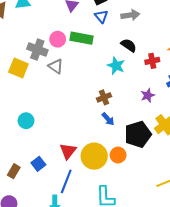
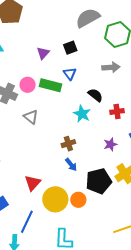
gray arrow: (130, 15) -> (111, 67), moved
blue triangle: (101, 16) -> (70, 74), moved
gray triangle: (56, 66) -> (31, 117), moved
red triangle: (68, 151) -> (33, 183), moved

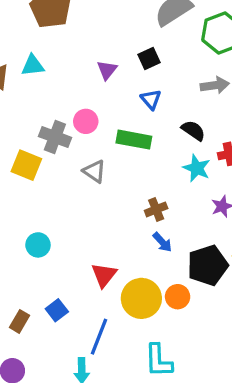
green rectangle: (51, 85) -> (134, 140), moved
cyan star: (82, 114) -> (197, 168), moved

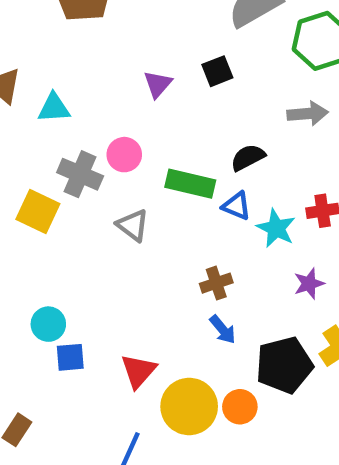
cyan triangle: (33, 66) -> (54, 108), moved
blue triangle: (151, 99) -> (237, 206), moved, turned -30
black semicircle: (193, 130) -> (248, 157), moved, turned -65
blue square: (57, 310) -> (70, 357), moved, turned 30

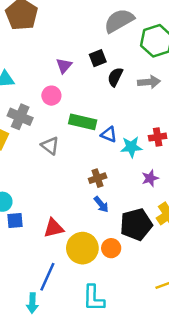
pink circle: (124, 155) -> (51, 96), moved
black semicircle: (248, 157) -> (115, 77), moved, turned -36
cyan star: (276, 228) -> (131, 147), turned -30
red triangle: (139, 371) -> (54, 228), turned 35

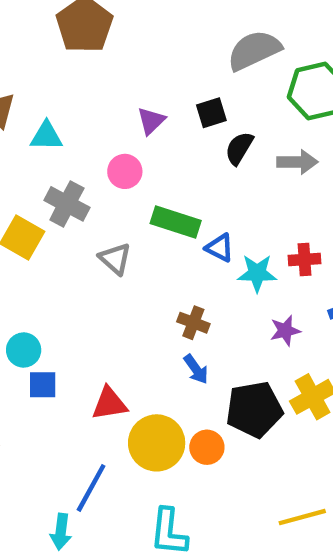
brown cross: (98, 178) -> (193, 323), turned 35

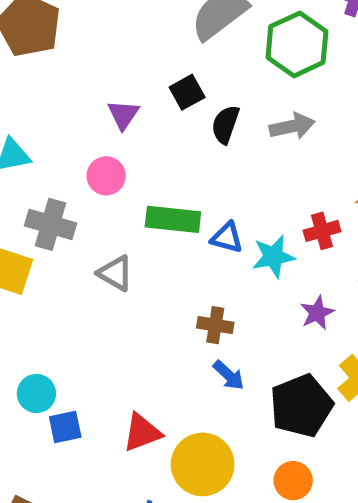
orange circle: (207, 447) -> (293, 481), moved

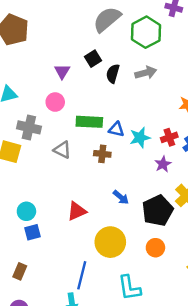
red cross: (322, 231) -> (169, 137), moved
brown cross: (215, 325) -> (102, 154), moved
blue square: (65, 427) -> (33, 232), moved
red triangle: (142, 432) -> (77, 211), moved

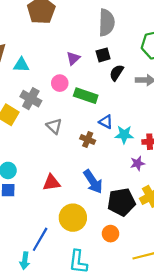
gray semicircle: (107, 19) -> (106, 23), moved, turned 116
green rectangle: (89, 122) -> (86, 96), moved
blue arrow: (121, 197) -> (93, 182), size x1.6

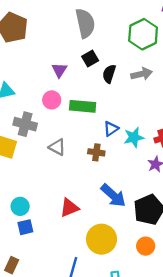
blue triangle: (106, 122) -> (111, 129), turned -48

